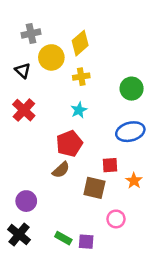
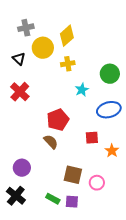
cyan star: (79, 110) -> (82, 90), moved
brown semicircle: (61, 170) -> (51, 142), turned -91
brown square: (94, 188) -> (73, 175), moved

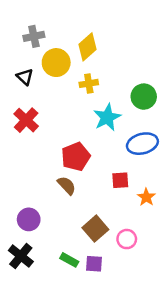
cyan star: (82, 90) -> (107, 117), size x1.5
brown square: (73, 175) -> (95, 229), turned 36

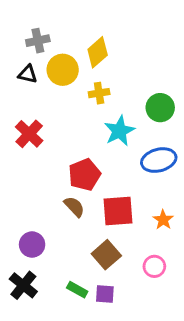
black triangle: (25, 77) -> (28, 74), moved, turned -30
red square: (120, 180) -> (118, 211), moved, size x1.6
pink circle: (127, 239) -> (154, 266), moved

